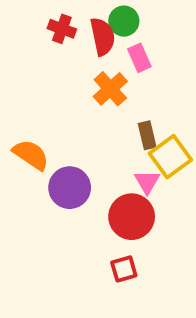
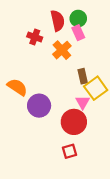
green circle: (124, 21) -> (78, 19), moved
red cross: (62, 29) -> (35, 37), moved

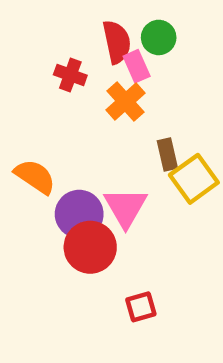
pink rectangle: (78, 33) -> (137, 66), moved
pink triangle: (83, 102) -> (126, 207), moved, size x1.5
red circle: (74, 122) -> (90, 247), moved

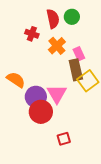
pink rectangle: (137, 66) -> (79, 54), moved
brown rectangle: (167, 154) -> (76, 70), size x1.5

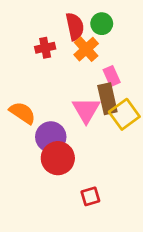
red cross: (32, 34) -> (45, 48), turned -32
orange cross: (57, 46) -> (86, 49), moved
pink triangle: (57, 94) -> (86, 110), moved

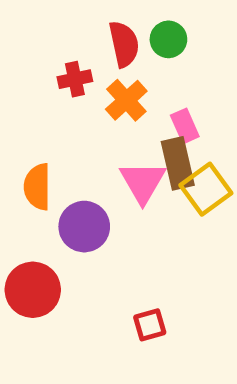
orange cross: (86, 49) -> (126, 100), moved
orange semicircle: (22, 113) -> (37, 187), turned -124
red circle: (58, 158) -> (33, 290), moved

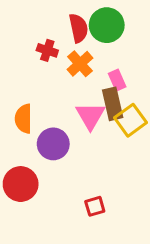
green circle: (168, 39) -> (107, 25), size x1.5
red cross: (75, 79) -> (47, 50), turned 30

